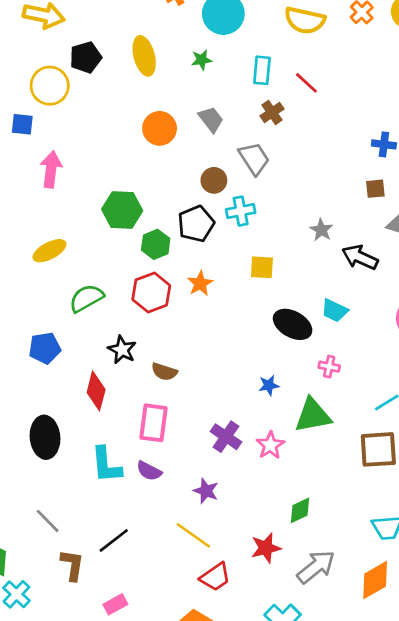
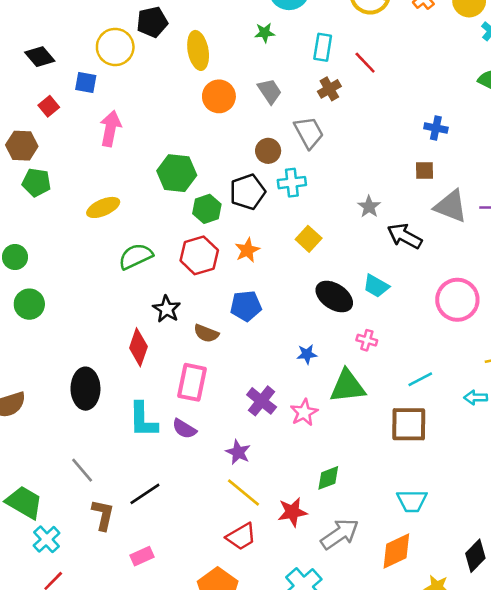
yellow ellipse: (144, 56) -> (198, 50), moved
yellow square: (262, 267) -> (309, 239), turned 35
blue pentagon: (45, 348) -> (246, 306), moved
yellow line: (193, 535) -> (244, 493), moved

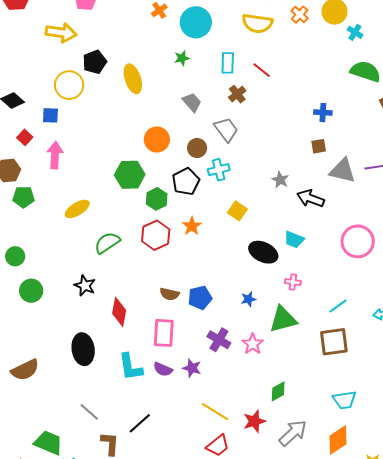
orange circle: (219, 96) -> (157, 139), moved
pink arrow: (110, 129) -> (55, 155), moved
blue pentagon: (246, 306) -> (200, 298), moved
black star: (167, 309) -> (85, 286), moved
purple star: (238, 452) -> (192, 368), moved

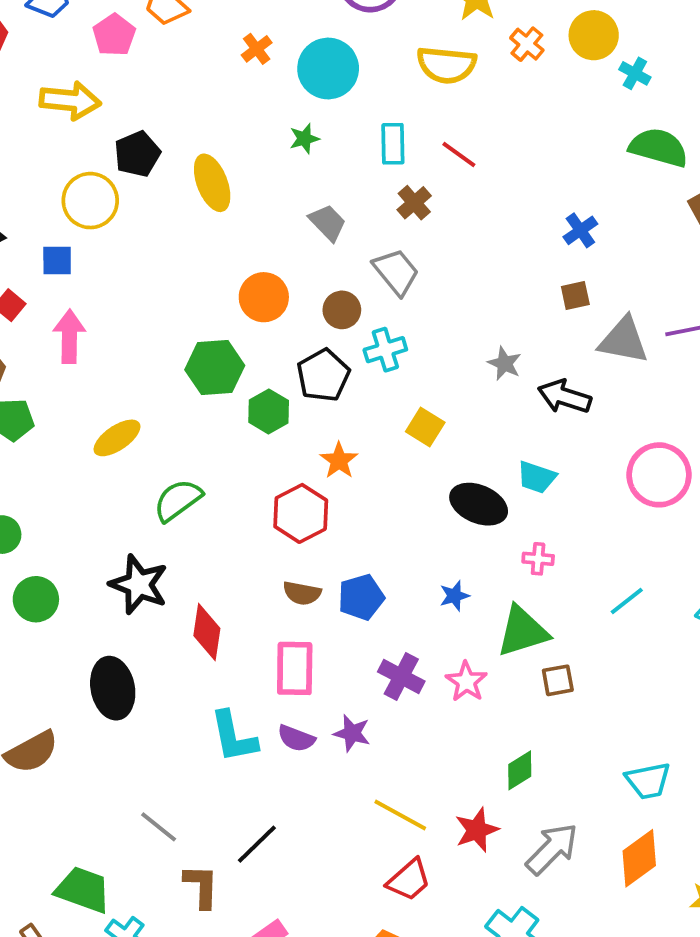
blue cross: (323, 113) -> (580, 230), turned -36
red hexagon: (156, 235) -> (301, 513), moved
black star: (85, 286) -> (139, 584), size x1.4
brown square: (334, 342) -> (558, 680), moved, size x0.6
black ellipse: (83, 349) -> (113, 688), moved

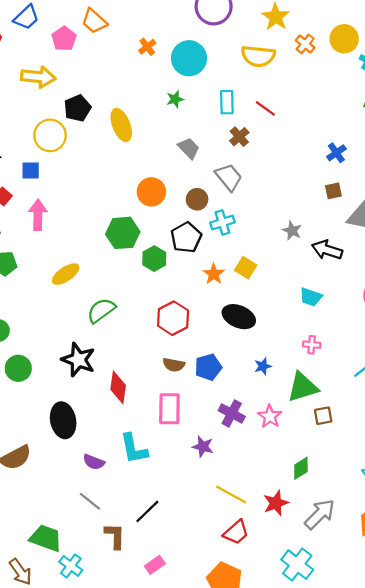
orange star: (339, 460) -> (214, 274), moved
black ellipse: (479, 504) -> (239, 317), moved
purple semicircle: (296, 738) -> (94, 462), moved

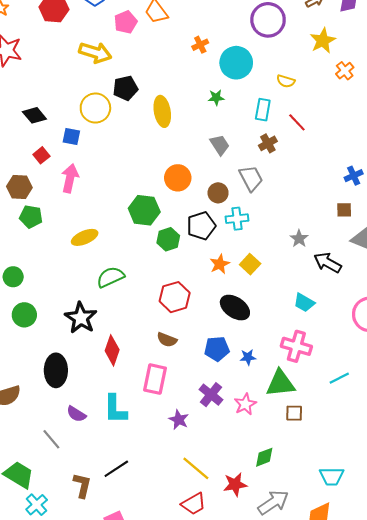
yellow semicircle: (258, 56) -> (286, 81), moved, size x0.6
pink cross: (312, 345) -> (296, 346), size x1.8
blue pentagon: (208, 367) -> (217, 349), moved
gray line: (90, 501) -> (51, 439), moved

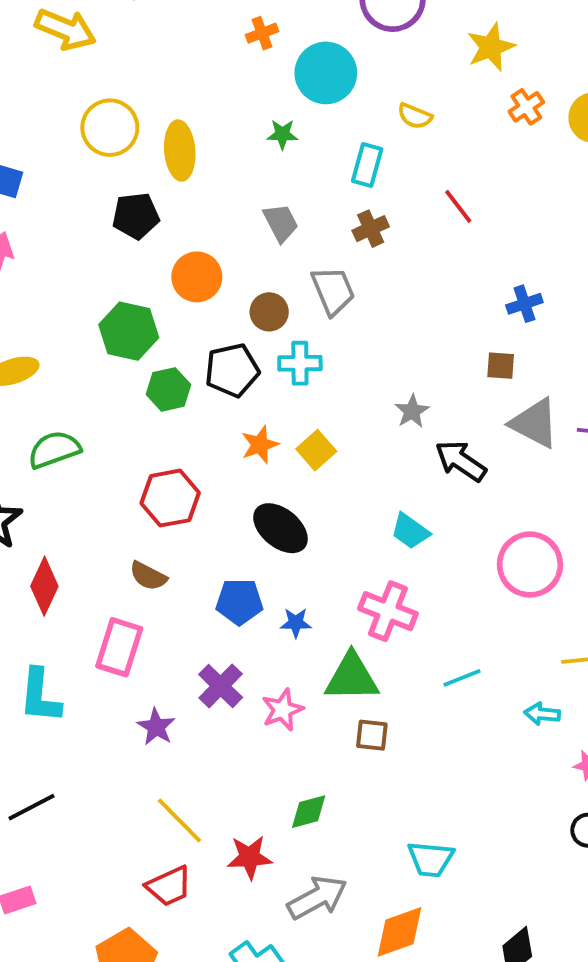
black pentagon: (125, 88) -> (136, 216), moved
yellow circle: (95, 108) -> (110, 128), moved
red line: (297, 122) -> (458, 206), moved

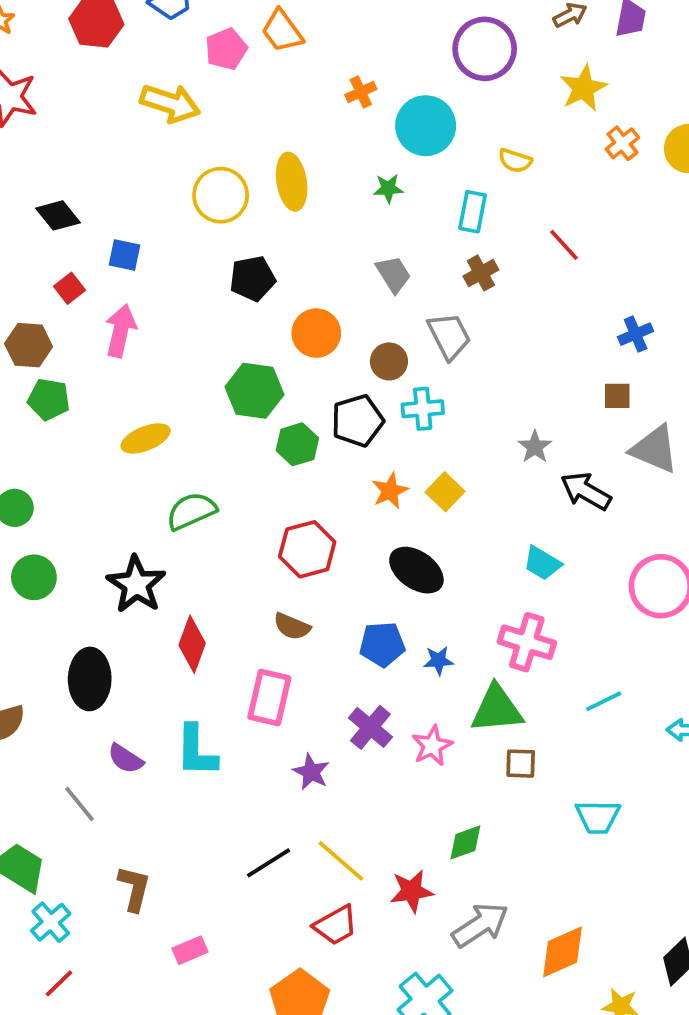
yellow ellipse: (180, 151) -> (292, 182), moved
black line: (31, 807) -> (269, 863), moved
cyan trapezoid: (431, 859) -> (598, 817), moved

